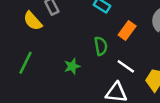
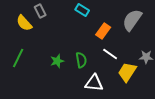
green semicircle: (101, 46) -> (81, 60), moved
white line: (126, 66) -> (110, 54), moved

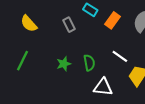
gray rectangle: (40, 11) -> (69, 25), moved
orange rectangle: (103, 31) -> (112, 20), moved

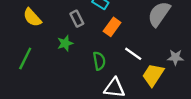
orange rectangle: (112, 20) -> (112, 27), moved
green star: (64, 64) -> (65, 43), moved

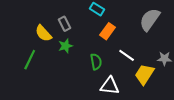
yellow semicircle: (32, 17) -> (43, 33), moved
gray rectangle: (77, 19) -> (64, 24), moved

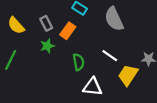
gray semicircle: (150, 20) -> (114, 19), moved, turned -60
orange rectangle: (108, 31) -> (68, 31), moved
yellow semicircle: (43, 33) -> (16, 25), moved

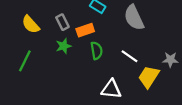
orange rectangle: (68, 31) -> (85, 30), turned 35
green semicircle: (78, 62) -> (97, 51), moved

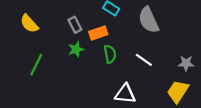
yellow semicircle: (31, 24) -> (29, 24), moved
yellow trapezoid: (149, 77) -> (178, 91), moved

